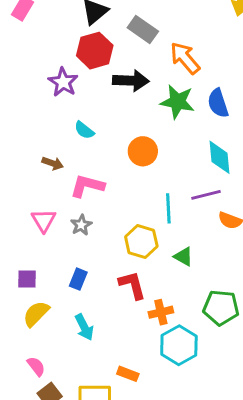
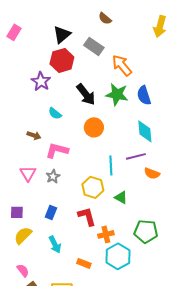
black arrow: (131, 81) -> (86, 94), moved, turned 50
orange rectangle: (128, 374) -> (84, 263), moved

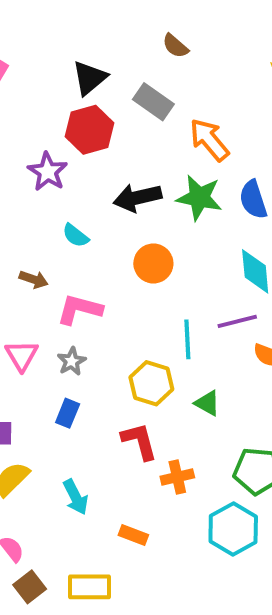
black arrow: (86, 94) -> (137, 198), turned 115
blue rectangle: (51, 212) -> (68, 413), moved
cyan hexagon: (118, 256) -> (233, 529), moved

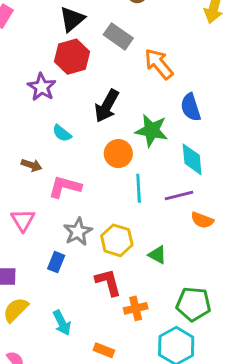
black arrow: (137, 198) -> (107, 106), turned -48
green star: (199, 198) -> (152, 130), moved
cyan line: (187, 339) -> (139, 188), moved
gray star: (72, 361) -> (78, 232), moved, size x1.4

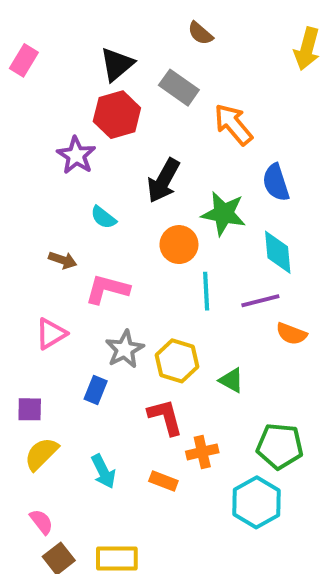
pink triangle: (23, 220) -> (51, 334), turned 30
orange rectangle: (104, 350) -> (163, 481), moved

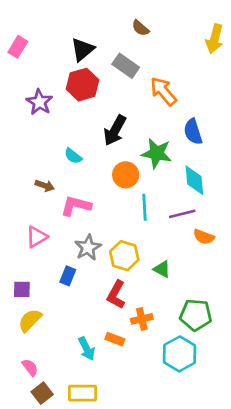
purple star: (76, 155) -> (39, 102), moved
red L-shape: (165, 417) -> (116, 295), turned -136
cyan arrow: (103, 471) -> (87, 349), moved

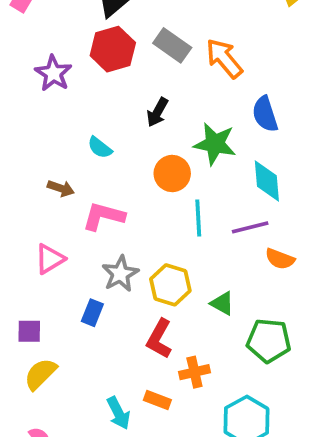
gray rectangle: (126, 66) -> (172, 45), moved
black arrow: (115, 130) -> (157, 112), size x0.7
green pentagon: (196, 315) -> (269, 341), moved

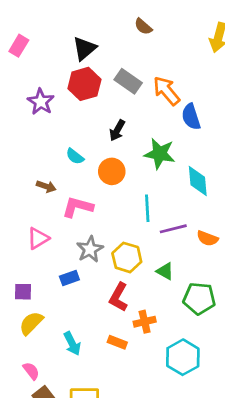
blue semicircle: (265, 114) -> (191, 117), moved
orange circle: (172, 174) -> (112, 171), moved
purple line: (250, 227) -> (173, 229), moved
blue rectangle: (92, 313) -> (69, 278), turned 48
cyan arrow: (118, 413) -> (72, 344), moved

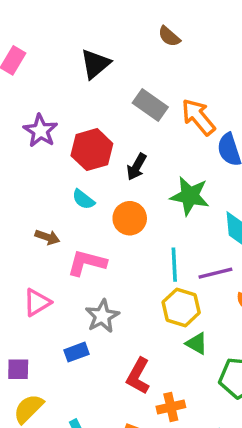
red hexagon: (84, 84) -> (92, 150), moved
purple line: (173, 229) -> (215, 273), moved
yellow hexagon: (127, 257) -> (181, 307), moved

